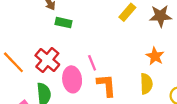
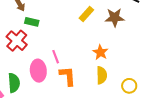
orange star: (155, 56) -> (100, 52), moved
red cross: (47, 60) -> (17, 41), moved

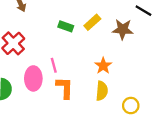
green rectangle: (32, 22) -> (66, 26), moved

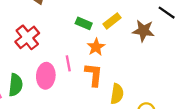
orange star: (103, 66) -> (96, 47), moved
orange L-shape: (65, 88) -> (94, 75), moved

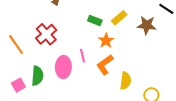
orange L-shape: (94, 75) -> (105, 65), turned -130

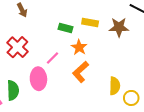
yellow rectangle: (119, 18) -> (90, 22), turned 56
pink line: (83, 56) -> (53, 58), moved, turned 64
yellow semicircle: (126, 81) -> (115, 86), moved

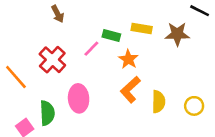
pink line: (53, 58) -> (91, 49), moved
yellow semicircle: (115, 86) -> (159, 102), moved
yellow circle: (131, 98) -> (194, 106), moved

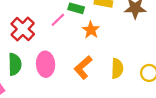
orange L-shape: (130, 90) -> (83, 67), moved
green semicircle: (47, 113) -> (15, 64), moved

